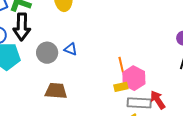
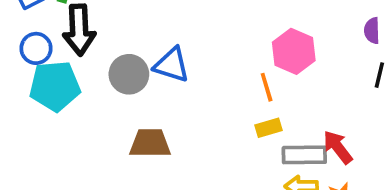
blue triangle: (71, 49) -> (172, 65), size x1.5
pink hexagon: (134, 78) -> (294, 51), moved

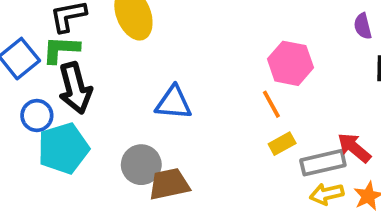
gray circle: (129, 74) -> (141, 165), moved

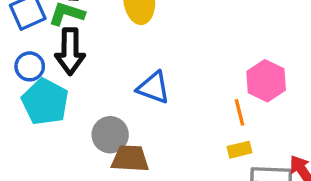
cyan pentagon: (63, 148) -> (45, 102), turned 30

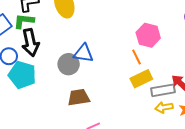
gray circle: (110, 135) -> (69, 64), moved
yellow rectangle: (240, 150) -> (141, 79), size x1.5

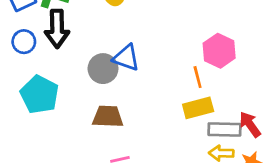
cyan pentagon: (22, 75) -> (39, 95), moved

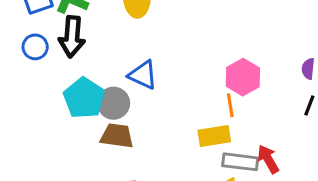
gray circle: (103, 69) -> (114, 103), moved
orange line: (198, 77) -> (230, 105), moved
cyan pentagon: (39, 95) -> (84, 98), moved

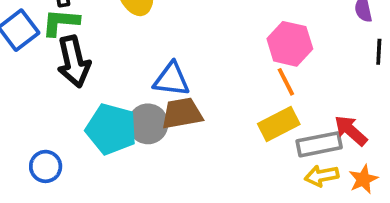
blue circle: (35, 47) -> (46, 166), moved
brown trapezoid: (117, 136) -> (182, 113), moved

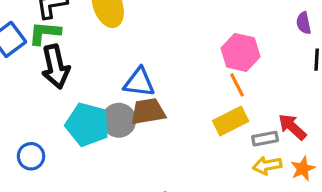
gray rectangle: (319, 144) -> (265, 139), size x0.7

